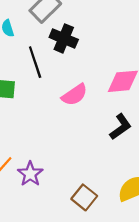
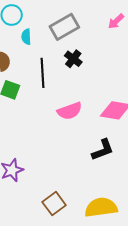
black cross: (64, 38) -> (73, 59), size x0.7

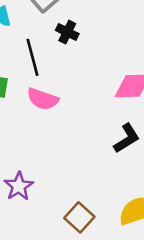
pink semicircle: (70, 111) -> (43, 99), moved, turned 50

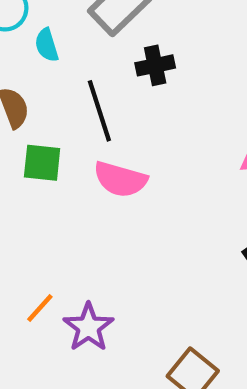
black cross: (67, 32) -> (155, 65), turned -35

